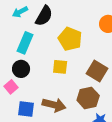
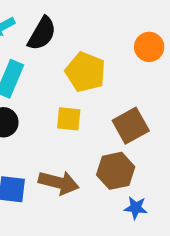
brown square: (97, 71) -> (131, 126), turned 30

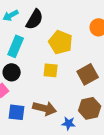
brown hexagon: (116, 171) -> (90, 108), moved
blue star: (136, 208) -> (69, 123), moved

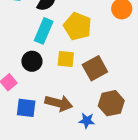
cyan rectangle: (16, 46) -> (44, 31), moved
black circle: (12, 72) -> (32, 61), moved
brown square: (88, 74) -> (95, 68), moved

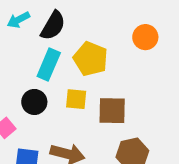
brown square: (95, 68) -> (112, 111), turned 30

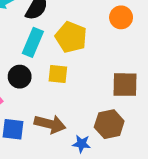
brown square: (112, 111) -> (125, 85), moved

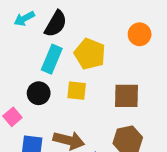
brown square: (125, 85) -> (126, 96), moved

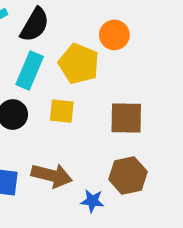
orange circle: (140, 34) -> (114, 35), moved

